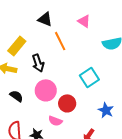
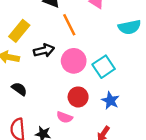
black arrow: (38, 63) -> (44, 50), turned -84
pink circle: (46, 90) -> (74, 61), moved
blue star: (106, 110) -> (110, 101), moved

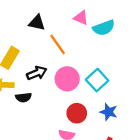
cyan semicircle: (129, 27) -> (104, 28), moved
black semicircle: (19, 89) -> (23, 97), moved, turned 147

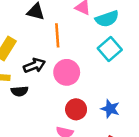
orange line: (58, 44) -> (57, 35), turned 30
cyan square: (97, 80) -> (110, 49), moved

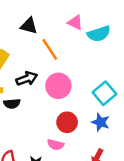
orange line: (57, 35) -> (50, 49), turned -30
cyan square: (110, 49) -> (104, 93), moved

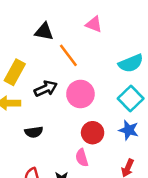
cyan semicircle: (99, 34) -> (131, 63), moved
black semicircle: (12, 104) -> (34, 132), moved
pink semicircle: (56, 145) -> (82, 158), turned 63

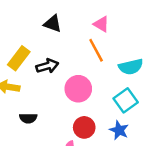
orange line: (68, 55) -> (96, 50), moved
black arrow: (46, 89) -> (47, 66), moved

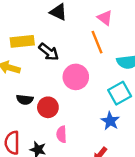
yellow rectangle: (19, 58) -> (22, 41), turned 40
black arrow: (47, 66) -> (49, 52), turned 48
red circle: (84, 127) -> (48, 107), moved

